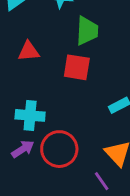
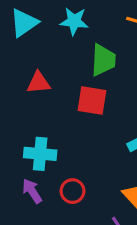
purple arrow: (23, 149) -> (32, 191), turned -90
red circle: (59, 149) -> (72, 191), size x0.6

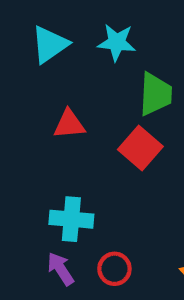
red square: (92, 100) -> (140, 148), turned 32

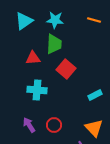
green trapezoid: (155, 94) -> (54, 44), moved
cyan cross: (71, 219) -> (37, 90), moved

